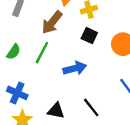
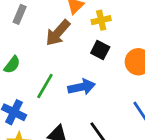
green line: (42, 53) -> (45, 86), moved

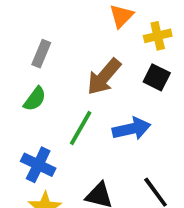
gray rectangle: (20, 14) -> (41, 54), moved
brown arrow: (58, 33) -> (104, 77), moved

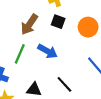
blue arrow: (132, 129) -> (48, 51), turned 48

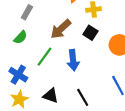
blue arrow: (48, 51) -> (73, 60), turned 42

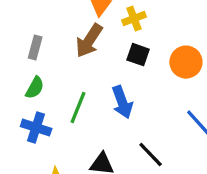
brown arrow: (61, 29) -> (89, 41), moved
blue cross: (18, 75) -> (36, 128), moved

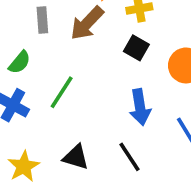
gray rectangle: (35, 48) -> (42, 20), moved, turned -30
blue arrow: (122, 102) -> (140, 107), moved

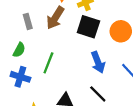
black square: (136, 48) -> (88, 27), size x1.5

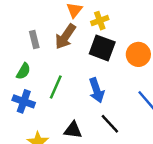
blue arrow: (98, 62) -> (97, 90), moved

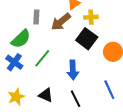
green semicircle: (23, 71) -> (21, 39), size x1.5

